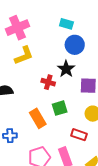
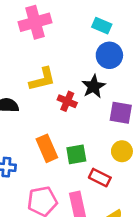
yellow L-shape: (24, 55) -> (42, 79), moved
green square: (60, 108) -> (76, 154), moved

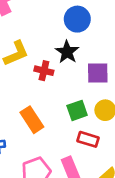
green square: (76, 154) -> (77, 110), moved

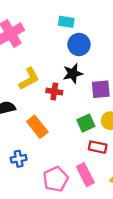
black star: (67, 52) -> (73, 74), turned 30
orange rectangle: (32, 120) -> (37, 127), moved

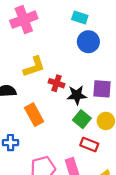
black star: (73, 74) -> (77, 95), moved
green square: (86, 123) -> (82, 119), turned -36

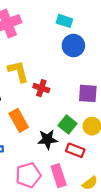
yellow L-shape: (34, 67) -> (18, 71), turned -85
black star: (77, 95) -> (47, 139), moved

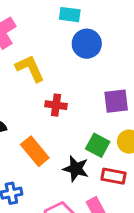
yellow L-shape: (18, 71) -> (30, 68), moved
black star: (47, 139) -> (76, 169), turned 30

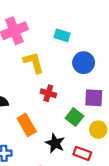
cyan rectangle: (70, 15) -> (62, 35), moved
blue circle: (87, 44) -> (84, 63), moved
green square: (98, 145) -> (74, 117), moved

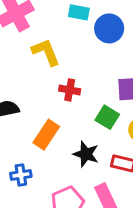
blue circle: (84, 63) -> (109, 28), moved
orange rectangle: (27, 125) -> (46, 135), turned 70

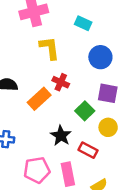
blue circle: (109, 28) -> (100, 57), moved
orange rectangle: (46, 135) -> (39, 99), moved

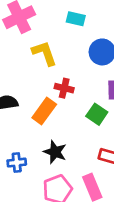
black star: (61, 136) -> (55, 152), moved

